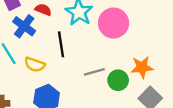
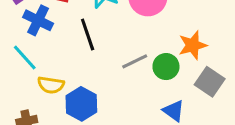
yellow semicircle: (35, 64) -> (51, 85), moved

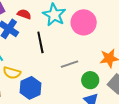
green circle: (166, 67) -> (90, 80), moved

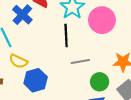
black line: (40, 42) -> (66, 35), moved

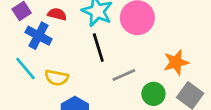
yellow semicircle: (18, 61) -> (57, 78), moved

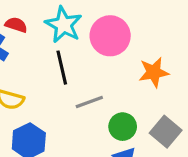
orange star: (176, 62) -> (154, 72), moved

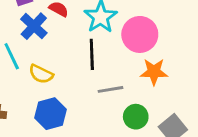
orange star: (154, 72) -> (154, 72), moved

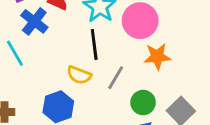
yellow semicircle: (41, 74) -> (79, 75), moved
gray line: (110, 89) -> (116, 78), turned -45

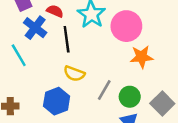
black line: (94, 44) -> (67, 39), moved
gray line: (116, 78) -> (104, 90), moved

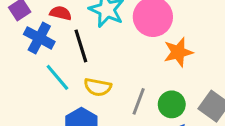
cyan line: (19, 55) -> (57, 77), moved

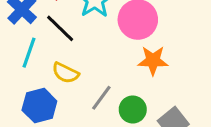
black line: (81, 46) -> (60, 28), turned -44
cyan line: (57, 77) -> (29, 53), turned 44

